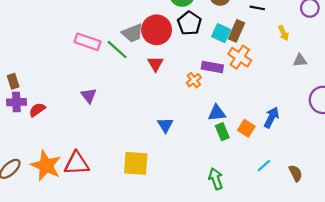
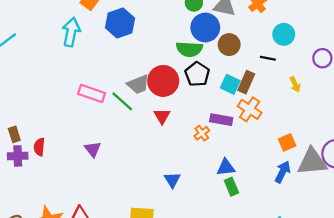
gray triangle: (300, 60) -> (312, 162), moved, size x2.0
red semicircle: (37, 110) -> (39, 147), moved, turned -49
orange square: (246, 128) -> (287, 142), moved, turned 35

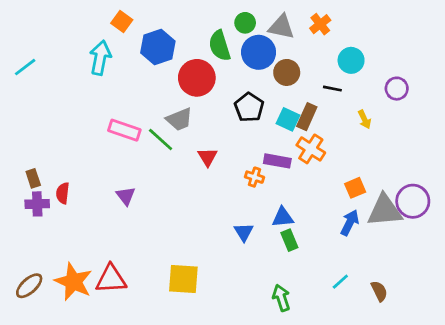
green semicircle: (189, 49) -> (220, 46), moved, turned 70
red circle: (163, 81) -> (197, 78), moved
orange cross: (202, 133) -> (254, 177), turned -35
blue triangle: (172, 180) -> (244, 232), moved

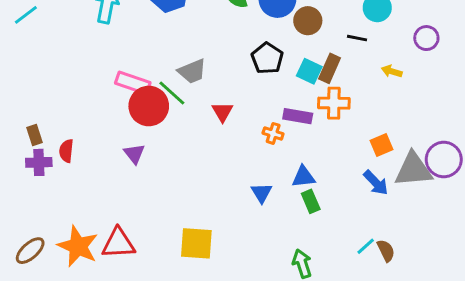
red circle: (197, 78) -> (149, 106), moved
yellow arrow: (364, 119) -> (392, 71), turned 132
orange cross: (311, 149) -> (334, 103), turned -32
blue arrow: (350, 223) -> (376, 183), turned 110
brown semicircle: (379, 291) -> (386, 251), moved

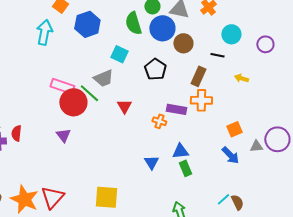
purple circle: (426, 38) -> (265, 44), moved
cyan square: (309, 71) -> (119, 54), moved
gray triangle: (413, 170) -> (256, 146), size x0.5
red triangle: (118, 243) -> (52, 197), turned -45

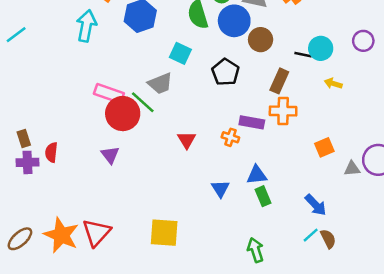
cyan circle: (231, 34) -> (321, 48), moved
red triangle: (124, 106) -> (187, 140), moved
blue arrow: (230, 155) -> (316, 205), moved

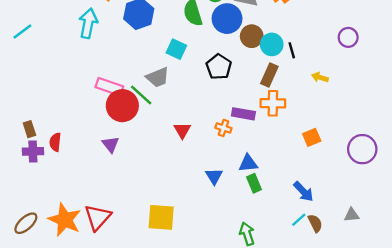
cyan circle: (321, 48) -> (272, 44), moved
black line: (303, 55) -> (292, 50), turned 63
gray triangle: (352, 169) -> (352, 215), moved

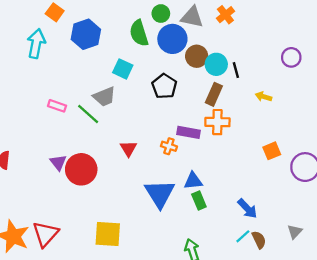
pink rectangle: (109, 87) -> (57, 106), size x0.7
red circle: (122, 106) -> (81, 169), moved
orange square: (312, 137) -> (272, 151), moved
blue triangle: (214, 176) -> (160, 194), size x1.8
gray triangle: (352, 215) -> (295, 232), turned -42

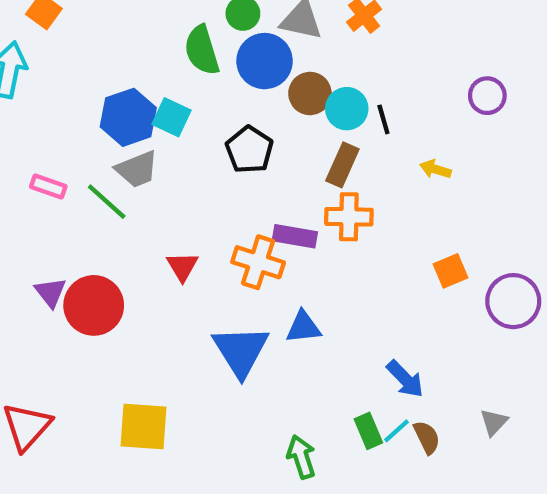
blue hexagon: (86, 34) -> (128, 117), moved
orange cross: (169, 146) -> (258, 262), size x1.6
green rectangle: (199, 200) -> (368, 431), moved

